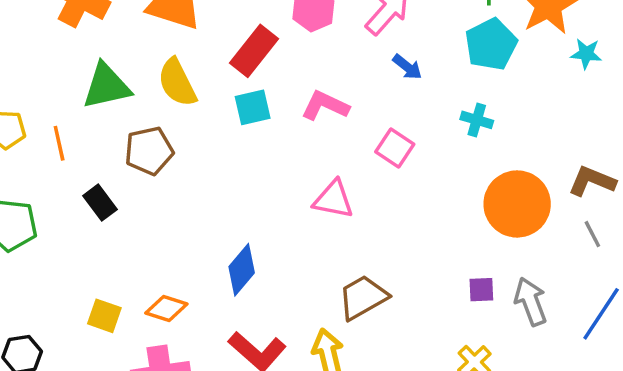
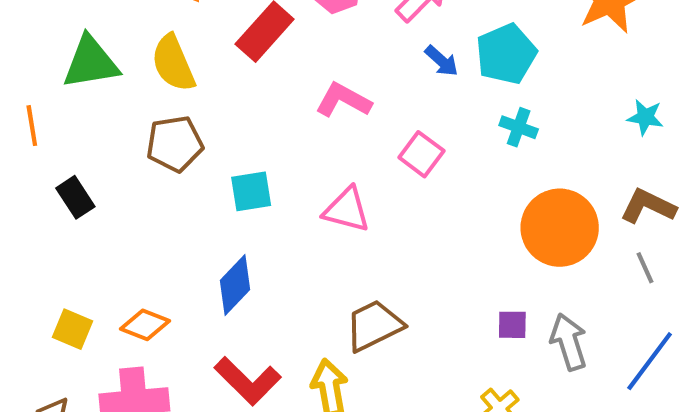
cyan pentagon: (491, 44) -> (506, 54), moved
cyan star: (586, 54) -> (645, 117), moved
cyan square: (253, 107) -> (251, 191), moved
brown pentagon: (149, 151) -> (175, 144), moved

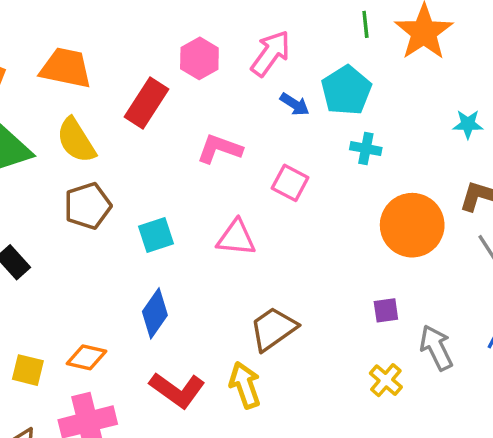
gray arrow: (569, 342) -> (436, 348), moved

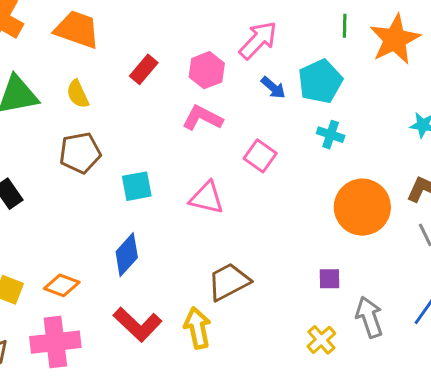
pink hexagon: (199, 58) -> (207, 70), moved
red rectangle: (147, 103) -> (144, 69), size x0.7
yellow semicircle: (76, 140) -> (78, 94), size x0.7

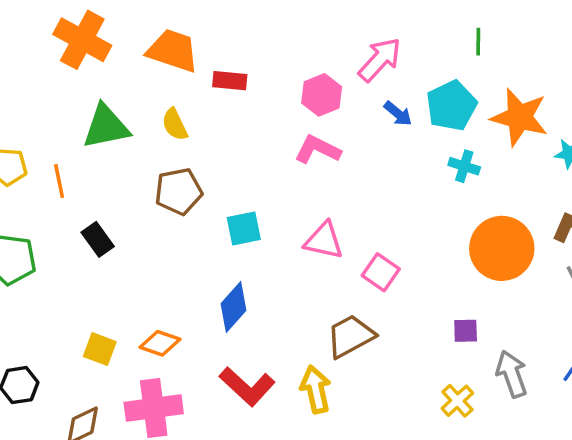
orange star: (395, 39) -> (519, 117), moved, turned -30
red rectangle: (144, 69) -> (230, 81), moved, turned 56
pink square: (260, 156) -> (381, 272), moved

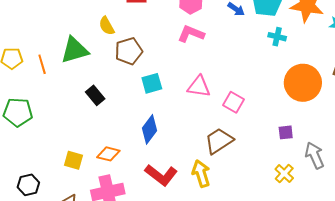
green triangle: (106, 127) -> (75, 50), moved
brown pentagon: (179, 191) -> (129, 51), moved
black rectangle: (98, 239) -> (95, 95), moved

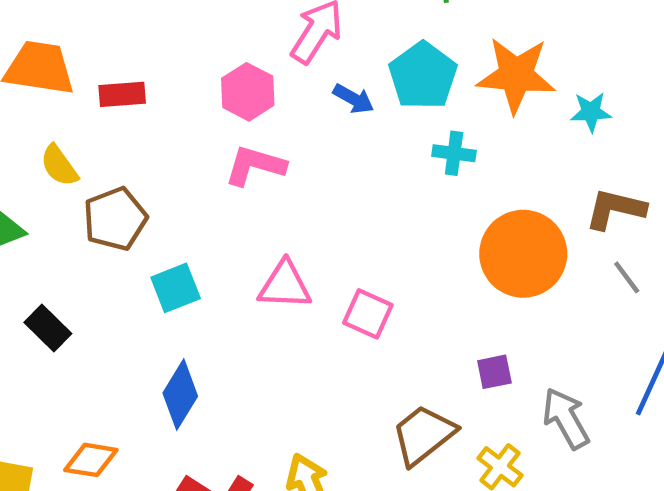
brown trapezoid: (219, 141) -> (423, 435), moved

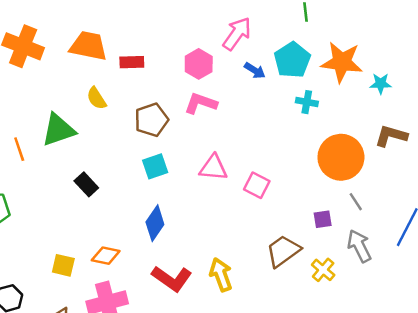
brown pentagon: (115, 219) -> (151, 120), moved
gray line: (627, 277) -> (356, 202), moved

